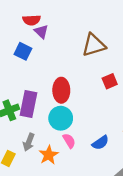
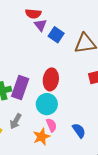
blue square: (23, 51) -> (56, 35), moved
blue semicircle: (100, 143) -> (79, 131), turned -98
orange star: (49, 155) -> (41, 137), moved

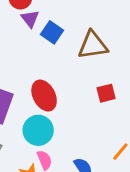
red ellipse: (51, 79) -> (44, 96), turned -35

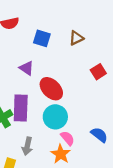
purple triangle: (30, 19) -> (27, 68), moved
brown triangle: (93, 45) -> (76, 38), size x0.6

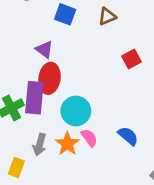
red ellipse: (51, 89) -> (49, 78), moved, turned 50
orange star: (61, 154) -> (67, 144), moved

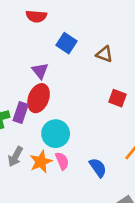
brown triangle: (107, 16) -> (104, 54), turned 30
red square: (132, 59) -> (117, 98), turned 36
purple rectangle: (34, 98) -> (21, 113), size x0.7

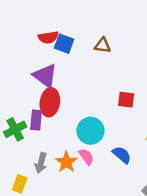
red semicircle: (36, 16) -> (48, 37), moved
purple triangle: (40, 71) -> (45, 76), size x1.5
red square: (117, 98) -> (126, 100), moved
cyan circle: (56, 134) -> (91, 131), moved

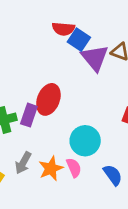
purple triangle: (45, 76) -> (95, 58), moved

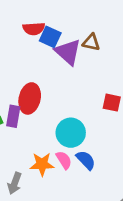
gray arrow: (23, 163) -> (15, 183), moved
orange star: (51, 168) -> (42, 164), turned 30
blue semicircle: (113, 175) -> (86, 160), moved

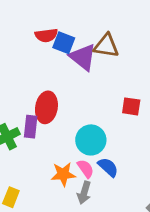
brown triangle: (91, 42) -> (106, 46), size x1.4
gray arrow: (15, 183) -> (84, 193), moved

